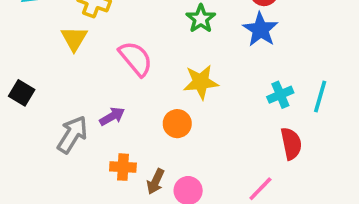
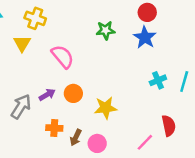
green star: (201, 19) -> (106, 30), turned 30
yellow star: (201, 82) -> (106, 108), moved
orange circle: (177, 124) -> (73, 93), moved
red semicircle: (291, 144) -> (169, 126), moved

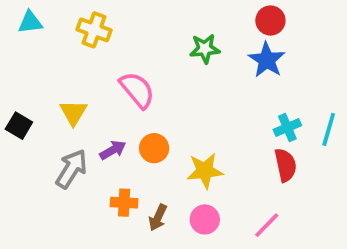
yellow triangle: (22, 43) -> (73, 112), moved
red semicircle: (169, 126) -> (285, 165), moved
pink circle: (97, 143) -> (205, 219), moved

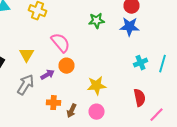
blue star: (267, 60) -> (130, 27), turned -30
orange circle: (154, 148) -> (66, 66), moved
red semicircle: (285, 165) -> (140, 98), moved
pink line: (267, 225) -> (156, 115), moved

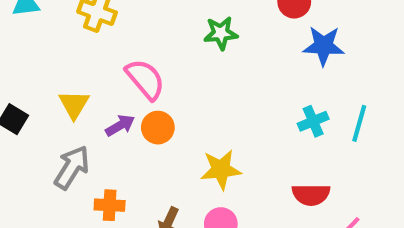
blue star: (130, 27) -> (324, 46), moved
purple arrow: (48, 75) -> (120, 125), moved
red semicircle: (140, 98) -> (311, 195), turned 102
orange cross: (54, 103) -> (110, 205), moved

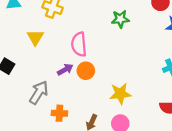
pink semicircle: (145, 79) -> (79, 44), turned -145
yellow triangle: (74, 104) -> (35, 37), moved

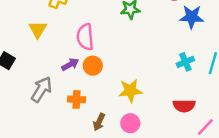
orange cross: (59, 113) -> (76, 99), moved

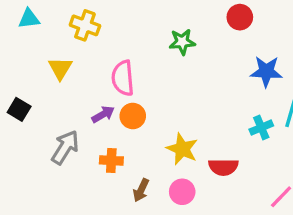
blue star: (192, 17) -> (266, 71), moved
cyan cross: (185, 62) -> (261, 128), moved
yellow star: (130, 91) -> (182, 149), turned 30
red semicircle: (184, 106) -> (223, 167), moved

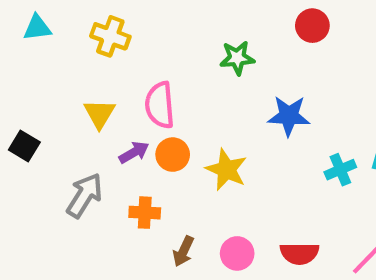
yellow triangle: (60, 68) -> (100, 114), moved
blue star: (266, 71) -> (289, 116), moved
yellow star: (182, 149) -> (226, 170), moved
red semicircle: (223, 167) -> (299, 253), moved

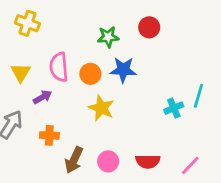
red circle: (312, 26) -> (149, 27), moved
blue star: (289, 116) -> (123, 70), moved
orange circle: (173, 155) -> (90, 74), moved
brown arrow: (183, 251) -> (74, 160), size x1.4

